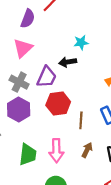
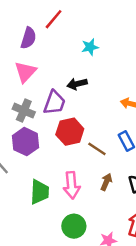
cyan star: (81, 42) -> (90, 47), moved
brown line: (81, 120) -> (97, 149), turned -56

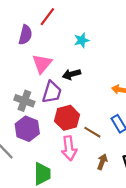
pink triangle: (25, 72) -> (42, 64), moved
pink arrow: (72, 185) -> (69, 148), moved

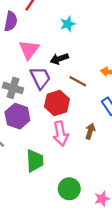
purple trapezoid: (52, 92) -> (40, 78), turned -40
brown line: (92, 132) -> (78, 81), moved
brown arrow: (102, 162) -> (90, 131), moved

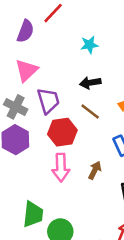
pink triangle: (29, 50) -> (26, 70), moved
black arrow: (59, 59) -> (90, 83), moved
green trapezoid: (35, 161) -> (33, 214), moved

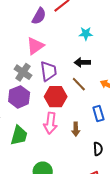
brown arrow: (95, 170) -> (76, 129), turned 144
green trapezoid: (33, 214) -> (19, 135), moved

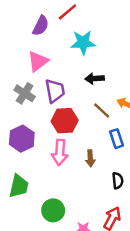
cyan star: (86, 34) -> (83, 42), moved, size x1.5
brown line: (79, 84) -> (102, 110), moved
purple hexagon: (19, 97) -> (22, 139), moved
green trapezoid: (19, 135) -> (19, 186), moved

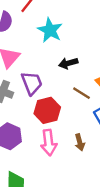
cyan star: (83, 42) -> (50, 30), turned -30

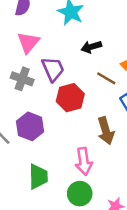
brown arrow: (80, 142) -> (106, 131), size x1.5
pink arrow: (49, 143) -> (84, 161), moved

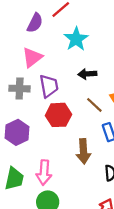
gray cross: (22, 79) -> (20, 89), turned -30
pink arrow: (84, 161) -> (44, 173), moved

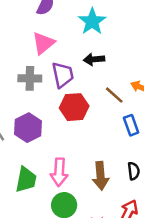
black arrow: (87, 74) -> (94, 59), moved
brown arrow: (83, 151) -> (101, 176), moved

